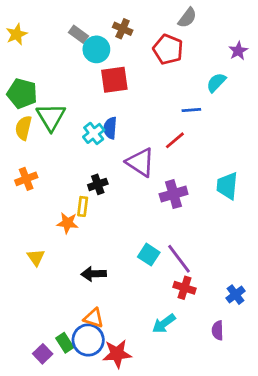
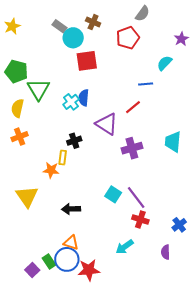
red pentagon: (168, 49) -> (128, 38), turned 30
yellow semicircle: (23, 128) -> (17, 108), moved
yellow triangle: (36, 257) -> (27, 196), size x1.6

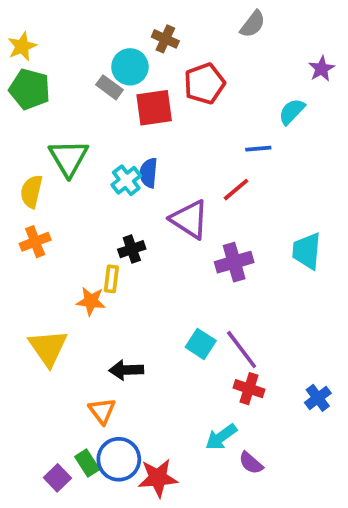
gray rectangle: (59, 26) -> (110, 87), moved
red pentagon: (128, 38) -> (204, 84), moved
green pentagon: (16, 71) -> (30, 89), moved
orange triangle: (71, 243) -> (102, 411), moved, turned 35
purple semicircle: (166, 252) -> (251, 463), moved, turned -48

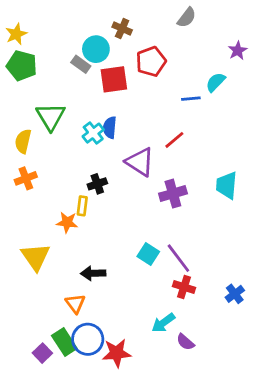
blue line: (258, 149) -> (191, 99), moved
green rectangle: (87, 463) -> (64, 342), size x1.4

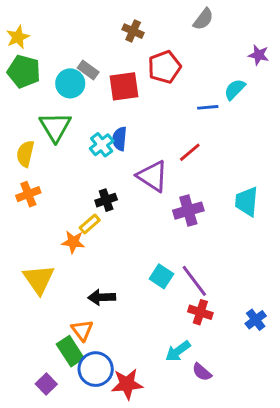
cyan circle: (96, 49) -> (70, 83), moved
purple star: (238, 51) -> (259, 55), turned -30
yellow rectangle: (82, 206) -> (90, 224), turned 42
green rectangle: (64, 342) -> (70, 351), moved

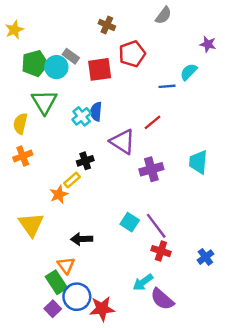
green pentagon: (24, 71) -> (35, 63), moved, turned -30
orange star: (73, 242) -> (59, 195), turned -30
purple semicircle: (202, 372) -> (162, 299), size x1.5
purple square: (46, 384) -> (53, 309), moved

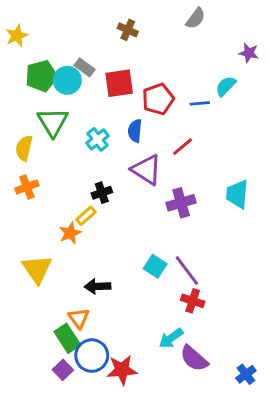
red pentagon: (132, 54) -> (158, 99), moved
blue semicircle: (96, 112) -> (135, 131), moved
blue cross: (205, 257) -> (246, 374), moved

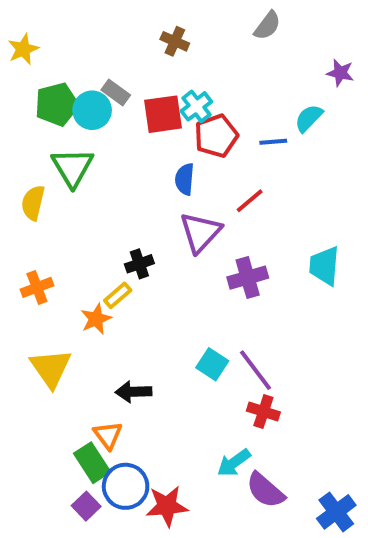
cyan cross: (98, 139) -> (196, 106), moved
purple triangle: (147, 170) -> (200, 232), turned 40
orange cross: (27, 187) -> (37, 287), moved
blue cross: (246, 374) -> (336, 512), size x1.4

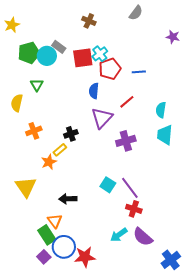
cyan semicircle: (309, 118) -> (161, 110), moved, turned -35
green triangle: (72, 167) -> (37, 85), size x0.6
orange cross: (37, 287) -> (34, 131), moved
purple semicircle: (265, 490) -> (143, 237), moved

